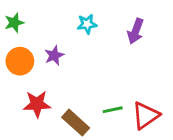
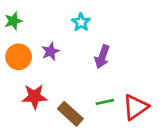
cyan star: (87, 24) -> (81, 22), turned -30
purple arrow: (136, 31) -> (102, 57), moved

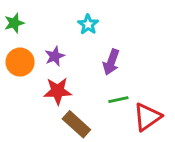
red star: (35, 97) -> (58, 91), moved
green line: (105, 102) -> (118, 100), moved

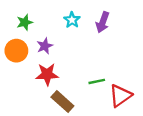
green star: (14, 23) -> (25, 22), moved
purple arrow: (111, 62) -> (103, 22), moved

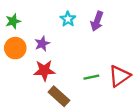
green star: (25, 22) -> (13, 21), moved
red triangle: (120, 96) -> (119, 76), moved

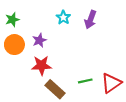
red triangle: (119, 76) -> (111, 83), moved
green line: (91, 77) -> (85, 81), moved

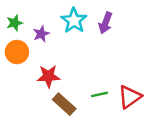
cyan star: (63, 17) -> (74, 20), size x1.5
purple star: (39, 40) -> (41, 34), moved

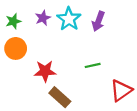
purple star: (41, 34) -> (43, 18), moved
green line: (99, 94) -> (93, 65), moved

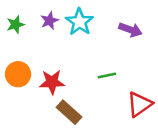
purple arrow: (98, 21) -> (130, 30), moved, turned -90
orange circle: (16, 48) -> (18, 74), moved

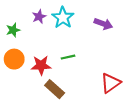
green star: (15, 25) -> (13, 30), moved
green line: (107, 76) -> (68, 57), moved

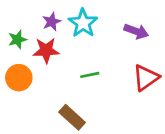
red star: (41, 65) -> (46, 50), moved
red triangle: (111, 83) -> (146, 78), moved

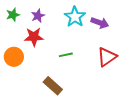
cyan star: (83, 23) -> (75, 17), moved
green star: (17, 39) -> (13, 15), moved

